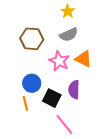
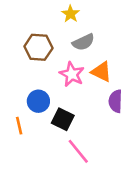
yellow star: (68, 11) -> (71, 14), moved
purple semicircle: (74, 90) -> (115, 101), moved
orange line: (25, 103) -> (19, 126), moved

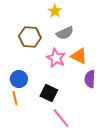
blue circle: (38, 101) -> (19, 79), moved

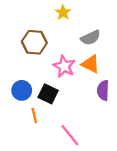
gray semicircle: (65, 33) -> (91, 38), moved
black square: (49, 93) -> (48, 94), moved
orange line: (15, 98) -> (34, 116), moved

